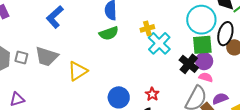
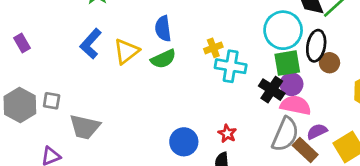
cyan cross: (159, 43) -> (231, 66), turned -30
gray trapezoid: (47, 56) -> (85, 127), moved
yellow triangle: (78, 71) -> (126, 51), moved
pink semicircle: (206, 77) -> (296, 105), size x1.6

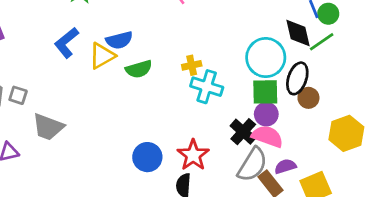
blue semicircle: (163, 29) -> (119, 40), moved, turned -105
black cross: (272, 90) -> (243, 132), moved
red star: (227, 134) -> (193, 155), size x1.6

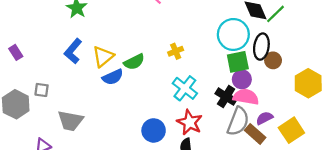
blue semicircle: (119, 40) -> (113, 77), moved
cyan cross: (207, 87) -> (185, 88), moved, turned 30
gray square: (18, 95) -> (42, 90), moved

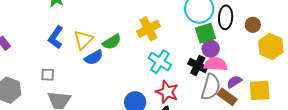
yellow cross: (176, 51) -> (148, 29), size x1.6
brown circle: (273, 60) -> (253, 25), moved
gray square: (42, 90) -> (48, 75), moved
yellow square: (291, 130) -> (260, 90), turned 35

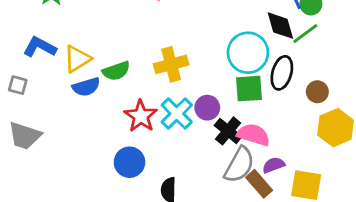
blue L-shape: (56, 37) -> (40, 47), turned 70
purple circle: (211, 49) -> (207, 108), moved
gray square: (48, 75) -> (18, 85), moved
red star: (167, 92) -> (141, 116), moved

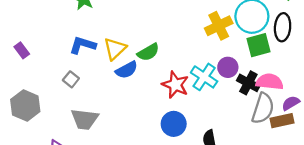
yellow cross: (171, 64) -> (219, 26), moved
gray square: (18, 85) -> (71, 79), turned 35
brown rectangle: (259, 184) -> (282, 121), turned -50

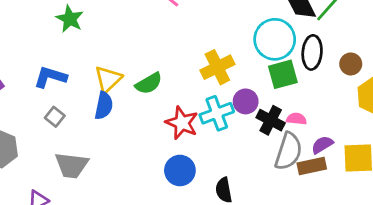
yellow cross: (219, 26) -> (217, 67), moved
blue L-shape: (83, 45) -> (50, 77), moved
blue semicircle: (127, 70) -> (104, 106), moved, turned -50
cyan cross: (204, 77) -> (217, 113), turned 36
pink semicircle: (270, 82) -> (296, 119), size x0.6

